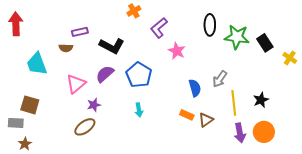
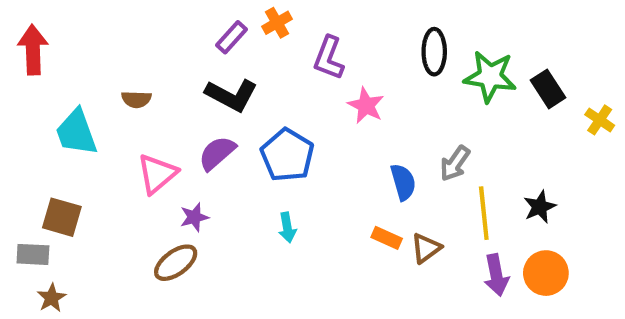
purple L-shape: (159, 28) -> (329, 58), turned -30
purple rectangle: (80, 32) -> (232, 37), moved, turned -35

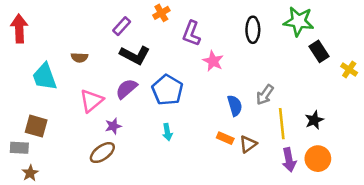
purple rectangle: (232, 37) -> (122, 26), moved
green star: (490, 77) -> (299, 21), moved

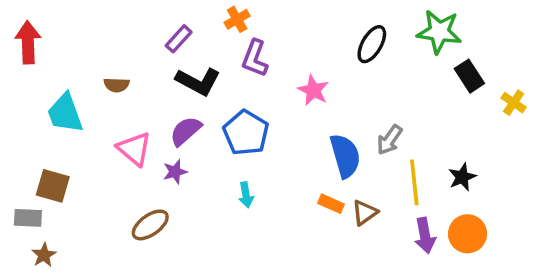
black ellipse: (253, 30) -> (372, 44), turned 30
purple L-shape: (191, 33) -> (255, 58), moved
pink triangle: (92, 101) -> (134, 149), turned -40
blue semicircle: (235, 106) -> (345, 156), size x1.4
purple star: (113, 126) -> (175, 172), moved

